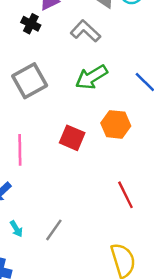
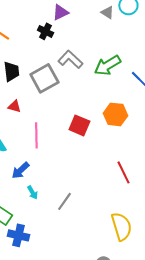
gray L-shape: (85, 31) -> (70, 59), moved
green arrow: (91, 77) -> (107, 65), moved
cyan arrow: (16, 229) -> (32, 192), moved

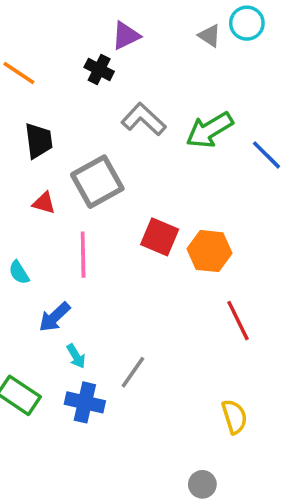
gray square: (44, 78) -> (97, 182), moved
orange hexagon: (115, 114) -> (209, 251), moved
yellow semicircle: (121, 226) -> (234, 417), size x0.7
blue cross: (18, 235) -> (85, 402), moved

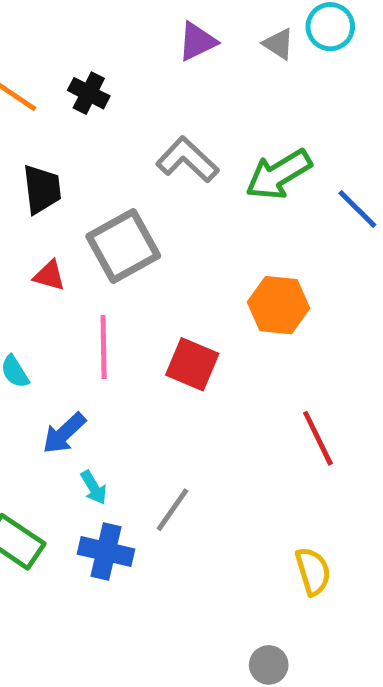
purple triangle: (126, 36) -> (197, 41), moved
black cross: (99, 69) -> (89, 93), moved
red square: (160, 237) -> (192, 364), moved
orange hexagon: (209, 251) -> (279, 305), moved

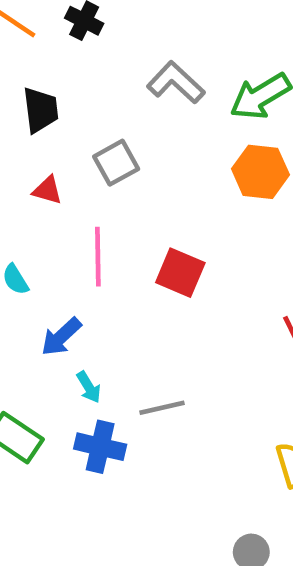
gray square: (123, 246) -> (116, 163), size x0.7
orange hexagon: (279, 305) -> (260, 172), moved
gray line: (173, 510) -> (162, 408), turned 42

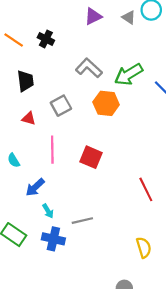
orange hexagon: (260, 172) -> (106, 103), moved

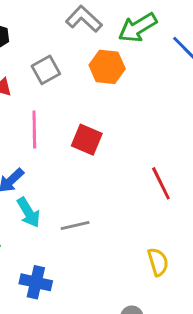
cyan arrow: (48, 211) -> (29, 212), size x1.5
blue cross: (53, 239) -> (36, 282), moved

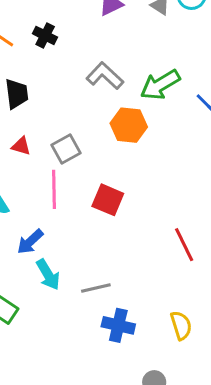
gray square: (46, 70) -> (66, 149), moved
blue cross: (36, 282) -> (118, 325), moved

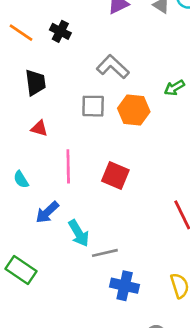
green arrow: (160, 85) -> (174, 88), moved, size x0.6
gray square: (66, 149) -> (93, 106), moved, turned 30
cyan arrow: (48, 275) -> (79, 233), moved

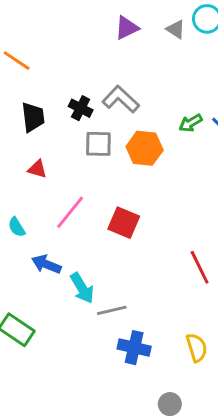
black cross: (60, 31) -> (81, 108), moved
pink line: (68, 166) -> (70, 212), turned 40
blue arrow: (47, 212) -> (46, 264), turned 65

